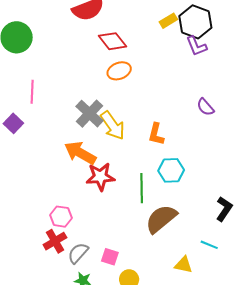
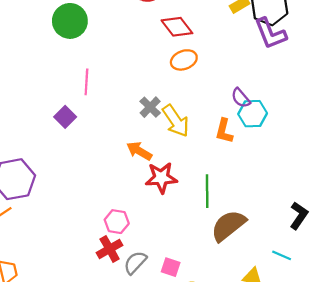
purple L-shape: (196, 46) -> (270, 34), size x1.4
purple semicircle: (205, 107) -> (241, 98), moved
gray cross: (90, 114) -> (150, 107), size x0.7
orange arrow: (80, 153) -> (139, 151), size x0.7
cyan hexagon: (171, 170) -> (253, 114), moved

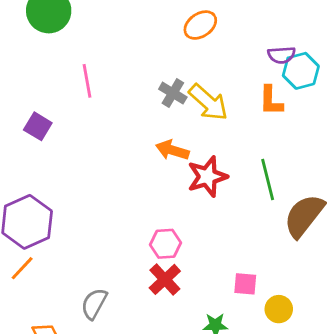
purple semicircle: (241, 98) -> (282, 55), turned -40
purple square: (65, 117) -> (38, 126), moved
gray semicircle: (135, 263) -> (94, 304), moved

